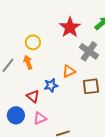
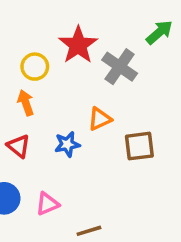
red star: (70, 27) -> (78, 45), moved
gray cross: (89, 51) -> (120, 67), moved
red triangle: (33, 96) -> (19, 146), moved

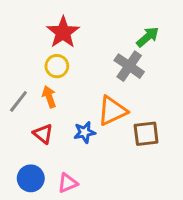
green arrow: (159, 32) -> (148, 37), moved
red star: (78, 45) -> (63, 32), moved
orange triangle: (100, 119) -> (112, 111), size x1.5

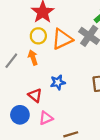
orange triangle: (112, 111) -> (62, 39), moved
red triangle: (43, 134) -> (35, 95), moved

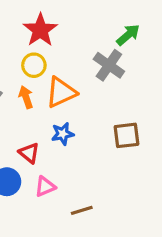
orange triangle: (62, 39) -> (61, 92), moved

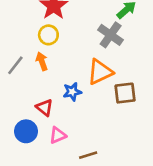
orange triangle: (61, 92) -> (100, 72), moved

